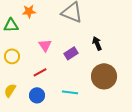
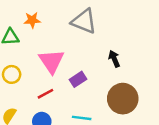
pink triangle: (45, 45) -> (51, 61), size x1.6
purple rectangle: (71, 53) -> (78, 79), moved

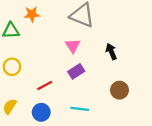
pink triangle: (51, 61) -> (73, 46), moved, size x0.6
brown circle: (123, 99) -> (119, 90), size x0.6

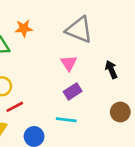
red line: (45, 85) -> (15, 107), moved
cyan line: (80, 109) -> (66, 120), moved

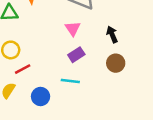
brown circle: (120, 112) -> (116, 63), moved

